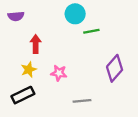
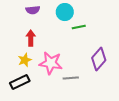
purple semicircle: (16, 16) -> (33, 10), moved
pink star: (59, 73) -> (51, 63), size x1.6
gray line: (82, 101) -> (71, 78), moved

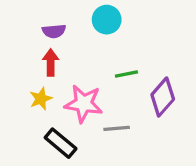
purple semicircle: (33, 10) -> (54, 31), moved
green line: (79, 27) -> (126, 74), moved
black rectangle: (20, 82) -> (61, 143), moved, turned 66

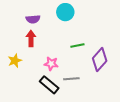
yellow star: (41, 99) -> (15, 61), moved
pink star: (84, 104) -> (51, 64), size x0.6
black rectangle: (61, 143) -> (49, 85), moved

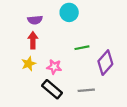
yellow star: (15, 61) -> (29, 64), moved
gray line: (71, 79) -> (86, 90), moved

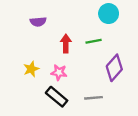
cyan circle: (69, 12) -> (109, 14), moved
red arrow: (33, 40) -> (66, 44), moved
green line: (82, 48) -> (94, 41), moved

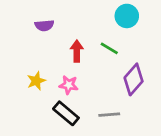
green line: (94, 41) -> (109, 48), turned 42

